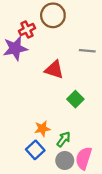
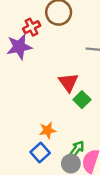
red triangle: (54, 70) -> (68, 82), moved, turned 36
green arrow: (64, 139) -> (77, 149), moved

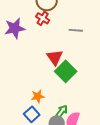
red cross: (32, 27) -> (43, 18), moved, turned -32
green square: (82, 100) -> (66, 71), size x1.5

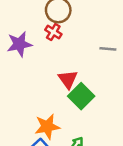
gray line: (76, 30) -> (108, 49), moved
orange star: (38, 96) -> (47, 127), size x1.5

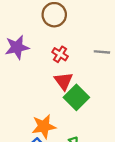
red cross: (53, 32) -> (60, 54), moved

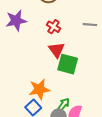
green square: (76, 97) -> (68, 64), turned -30

